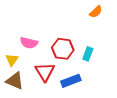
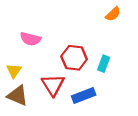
pink semicircle: (29, 43) -> (30, 39), moved

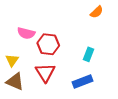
red hexagon: (74, 58) -> (48, 44), moved
blue rectangle: (84, 96) -> (82, 82), moved

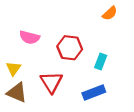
red hexagon: (48, 44) -> (70, 48), moved

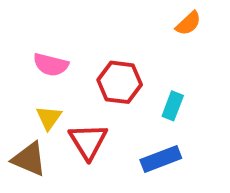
yellow triangle: (13, 68) -> (49, 118), moved

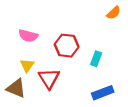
orange semicircle: (188, 23) -> (114, 13), moved
blue rectangle: (161, 159) -> (103, 93), moved

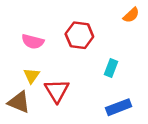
red hexagon: (67, 46) -> (79, 35), moved

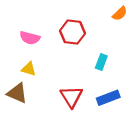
yellow triangle: (32, 76) -> (29, 69), turned -49
red triangle: (57, 91) -> (71, 97), moved

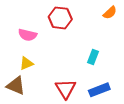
red hexagon: (72, 32) -> (60, 18), moved
yellow triangle: (29, 69) -> (26, 63), turned -40

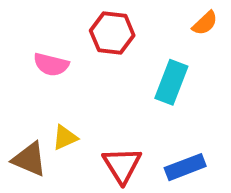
cyan rectangle: (93, 57) -> (171, 82), moved, size x1.5
yellow triangle: (26, 63) -> (65, 137), moved

